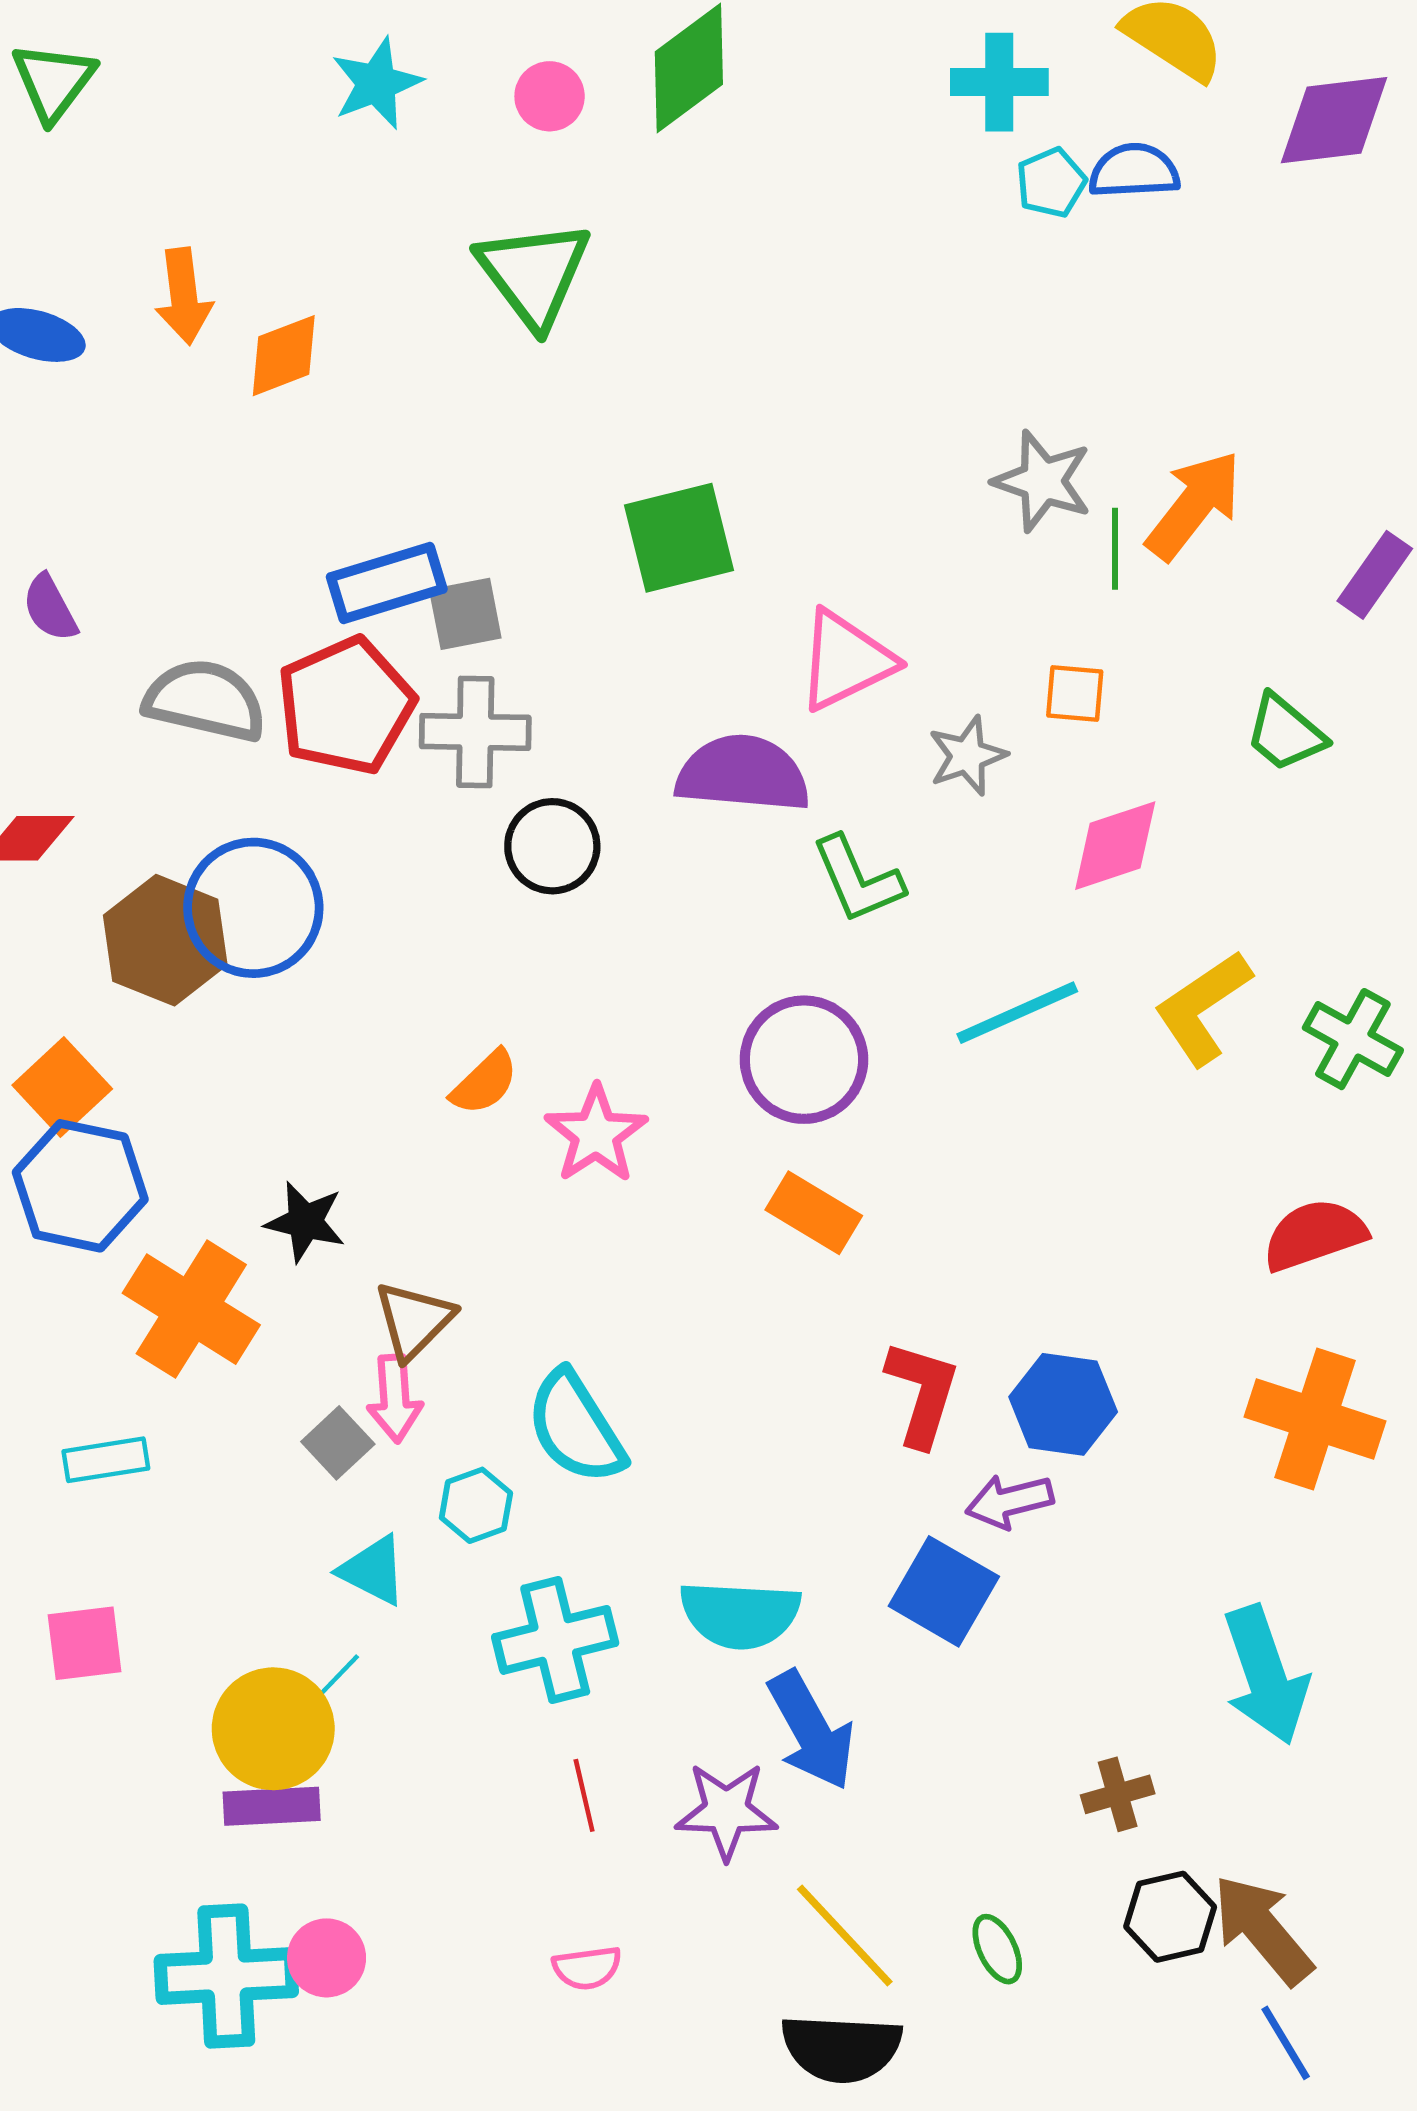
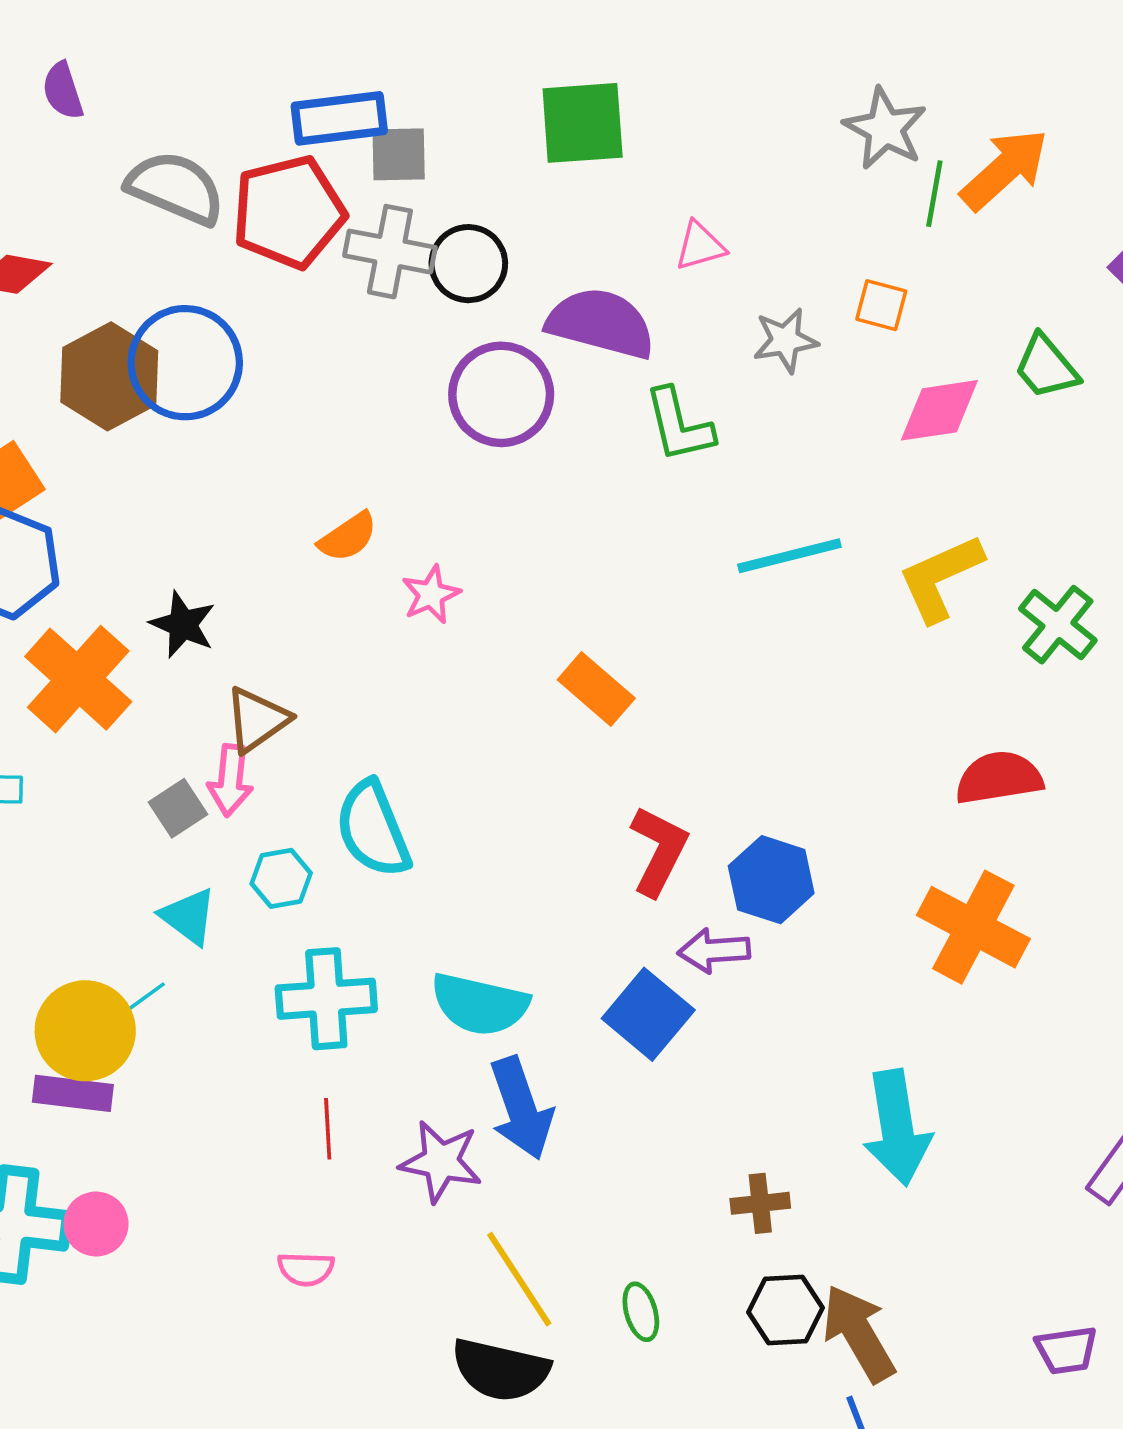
pink triangle: (846, 661) -> (700, 246), size x0.6
black circle: (552, 846) -> (468, 264), moved
pink diamond: (1115, 846) -> (939, 410), moved
purple circle: (804, 1060) -> (501, 394), moved
pink star: (596, 1134) -> (431, 595), size x0.7

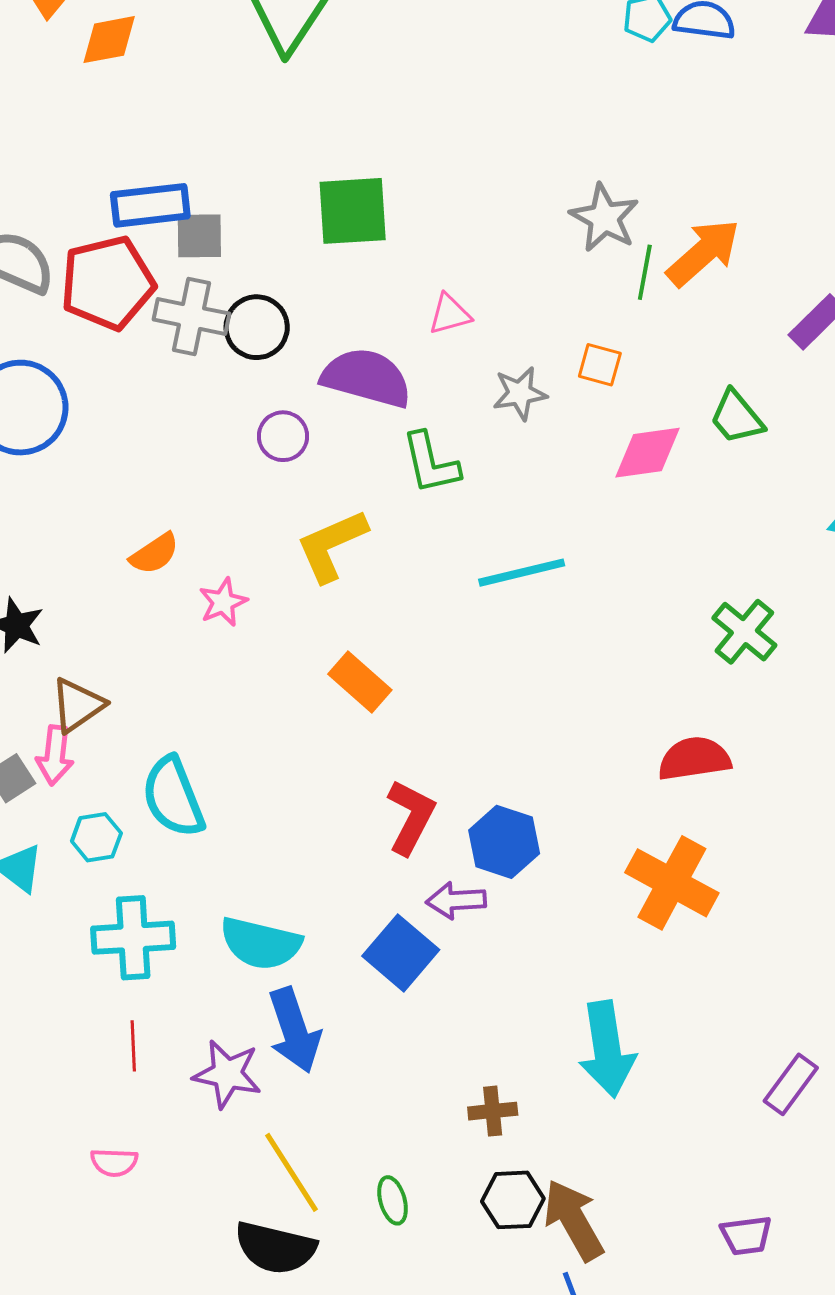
purple circle: (501, 394) -> (283, 436), size x0.6
yellow L-shape: (940, 578) -> (332, 545), moved

